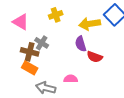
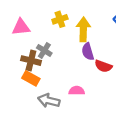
pink triangle: (21, 22) -> (21, 27), turned -36
yellow arrow: (90, 24) -> (83, 29), moved, turned 100

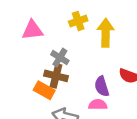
purple semicircle: (88, 52) -> (102, 86), moved
brown cross: (31, 61) -> (56, 76), moved

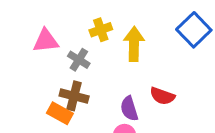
gray cross: (60, 58) -> (79, 60), moved

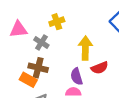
yellow arrow: (134, 44) -> (85, 48), moved
red semicircle: (162, 96) -> (100, 68), turned -42

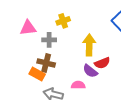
gray cross: (41, 43) -> (49, 40), turned -32
purple semicircle: (77, 77) -> (90, 71), moved, turned -35

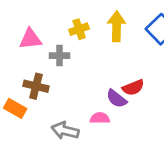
yellow arrow: (89, 45) -> (117, 26), moved
brown cross: (46, 63) -> (36, 86), moved
orange rectangle: (37, 74) -> (15, 108), moved

